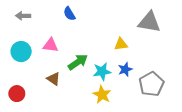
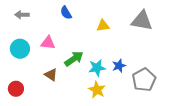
yellow triangle: (121, 44) -> (103, 26), moved

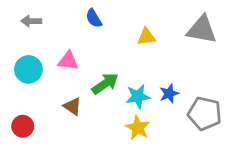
gray pentagon: (144, 80) -> (205, 114), turned -30

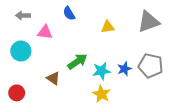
gray triangle: (202, 30) -> (149, 22), turned -30
pink triangle: (68, 61) -> (45, 32), moved
gray pentagon: (205, 114) -> (151, 66), moved

